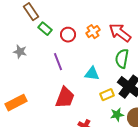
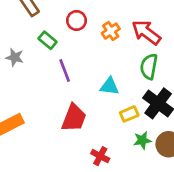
green rectangle: (45, 29) -> (48, 40), moved
red circle: (68, 35) -> (77, 21), moved

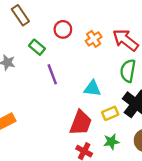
red trapezoid: (74, 118) -> (81, 123), moved
green star: (142, 140) -> (111, 142), moved

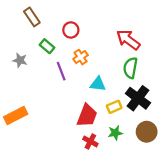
orange cross: (94, 39) -> (81, 57), moved

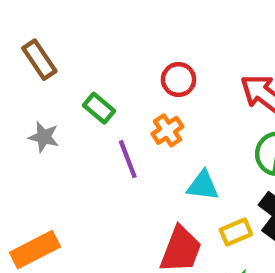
brown rectangle: (32, 17) -> (39, 60), moved
red circle: (71, 30) -> (179, 80), moved

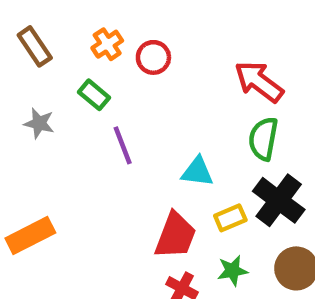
red circle: (179, 80) -> (153, 57), moved
orange cross: (167, 130) -> (107, 44), moved

